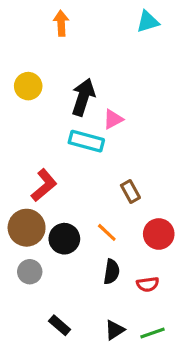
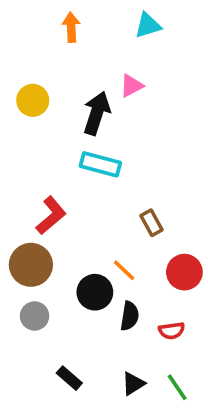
cyan triangle: (148, 22) -> (148, 25), moved
pink triangle: (113, 119) -> (131, 86), moved
black circle: (64, 239) -> (95, 292), moved
green line: (152, 333) -> (177, 387), turned 75

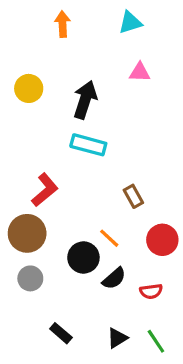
pink triangle: (131, 86) -> (140, 72), moved, turned 30
black semicircle: (130, 316) -> (114, 278), turned 40

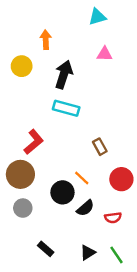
orange arrow: (63, 24) -> (46, 40), moved

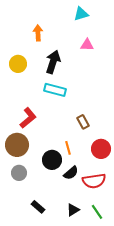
yellow circle: (22, 66) -> (18, 64), moved
orange line: (82, 178) -> (68, 148), turned 32
red semicircle: (113, 218) -> (94, 181), size x1.6

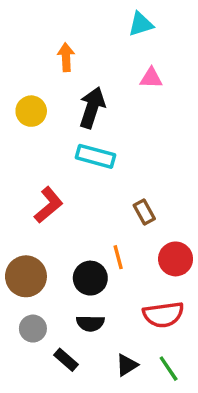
brown circle: (17, 145) -> (26, 276), moved
gray circle: (19, 173) -> (33, 329), moved
black semicircle: (71, 173) -> (90, 323), moved, turned 42

